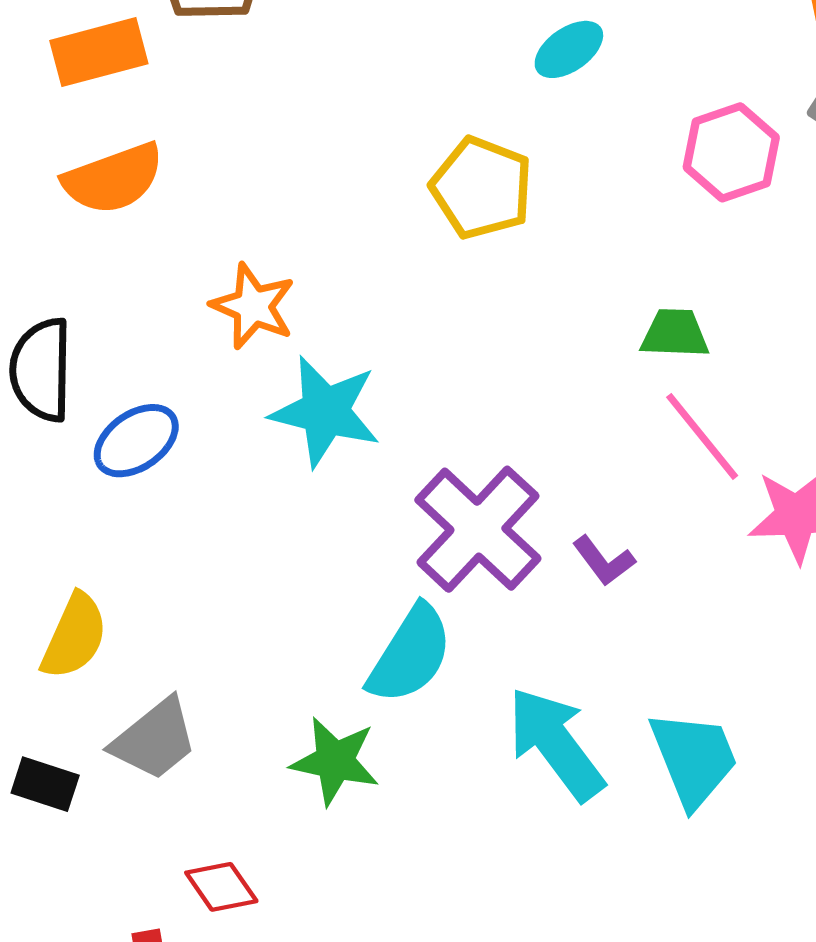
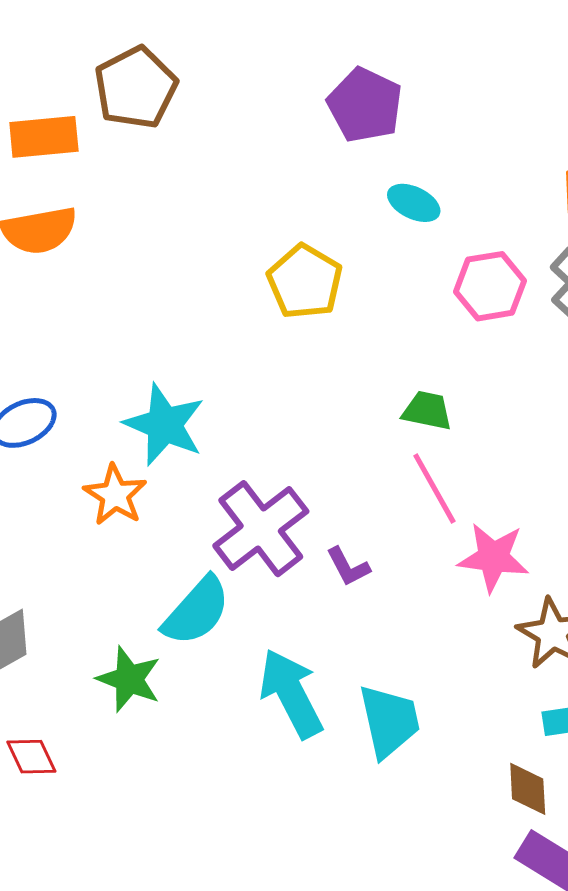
cyan ellipse: (569, 49) -> (414, 203), moved, turned 51
orange star: (253, 306) -> (115, 495), moved

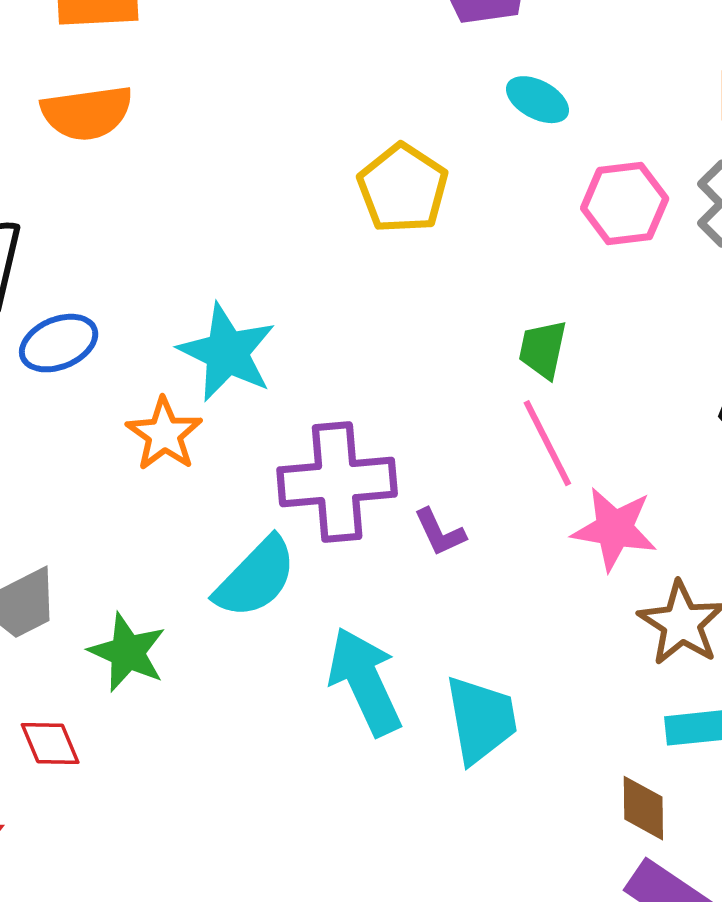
green trapezoid: (427, 411) -> (543, 349), turned -92
purple cross: (261, 529) -> (337, 482), turned 30
green star: (129, 679) -> (127, 652), moved

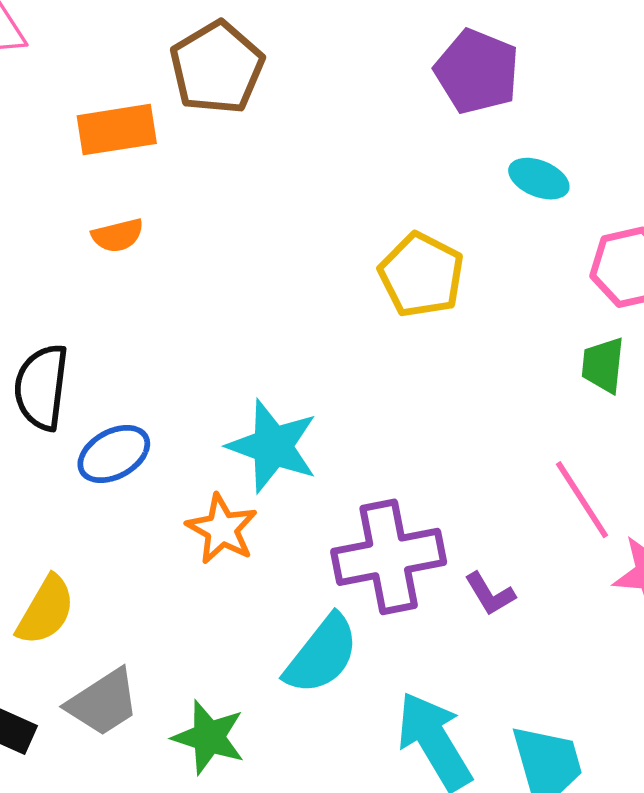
orange semicircle: (87, 113) -> (118, 235), size x0.6
green trapezoid: (543, 349) -> (603, 365), moved

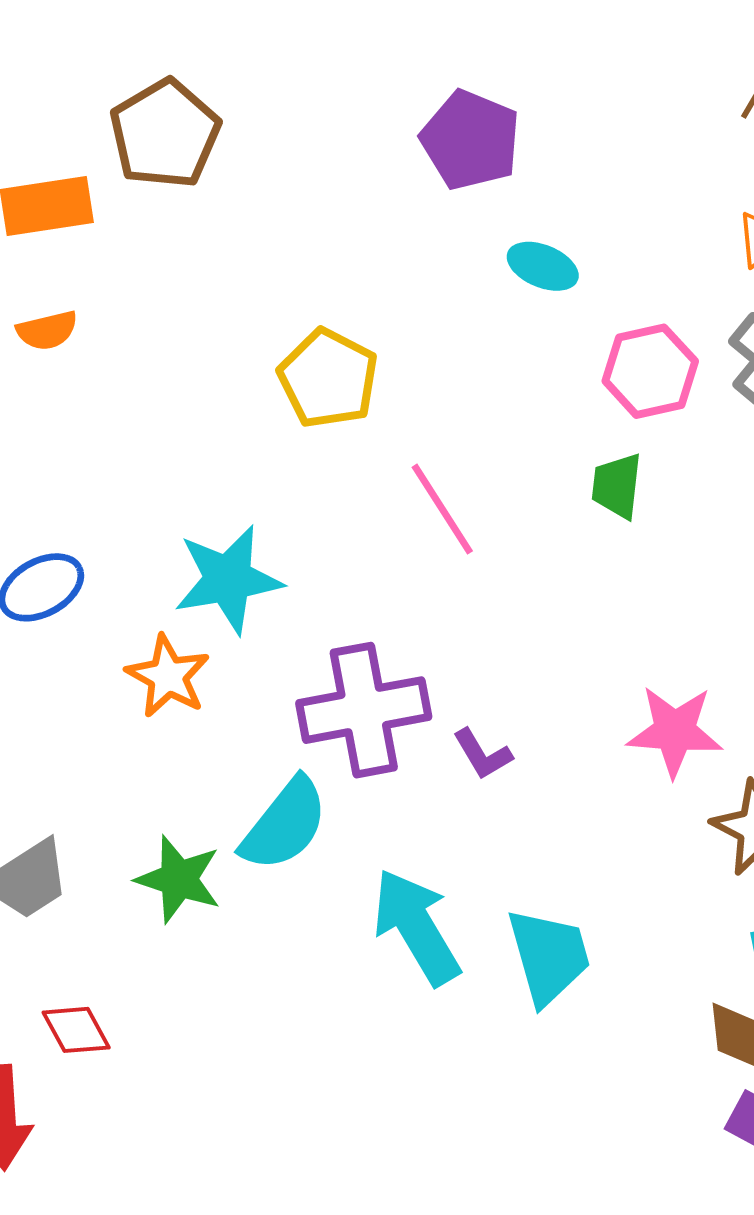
yellow pentagon: (421, 275) -> (328, 378), moved
cyan star: (273, 446) -> (228, 579), turned -30
pink line: (582, 500) -> (442, 509), moved
green star: (209, 737) -> (179, 879), moved

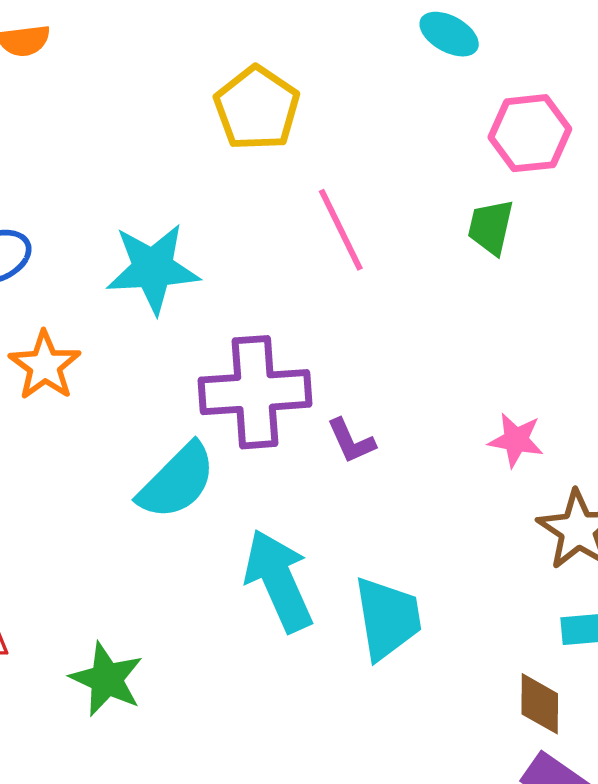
orange star: (168, 676) -> (45, 366), moved
pink star: (675, 731) -> (516, 440), size x0.7
green star: (179, 879) -> (107, 679), moved

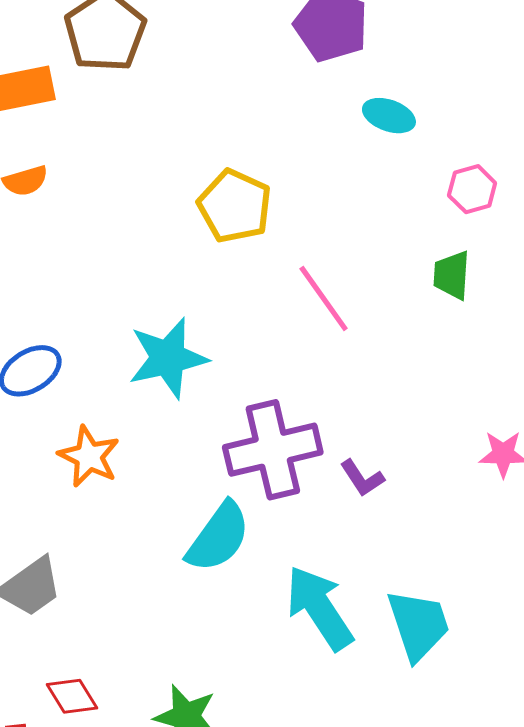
pink hexagon: (530, 133) -> (472, 189), size x0.7

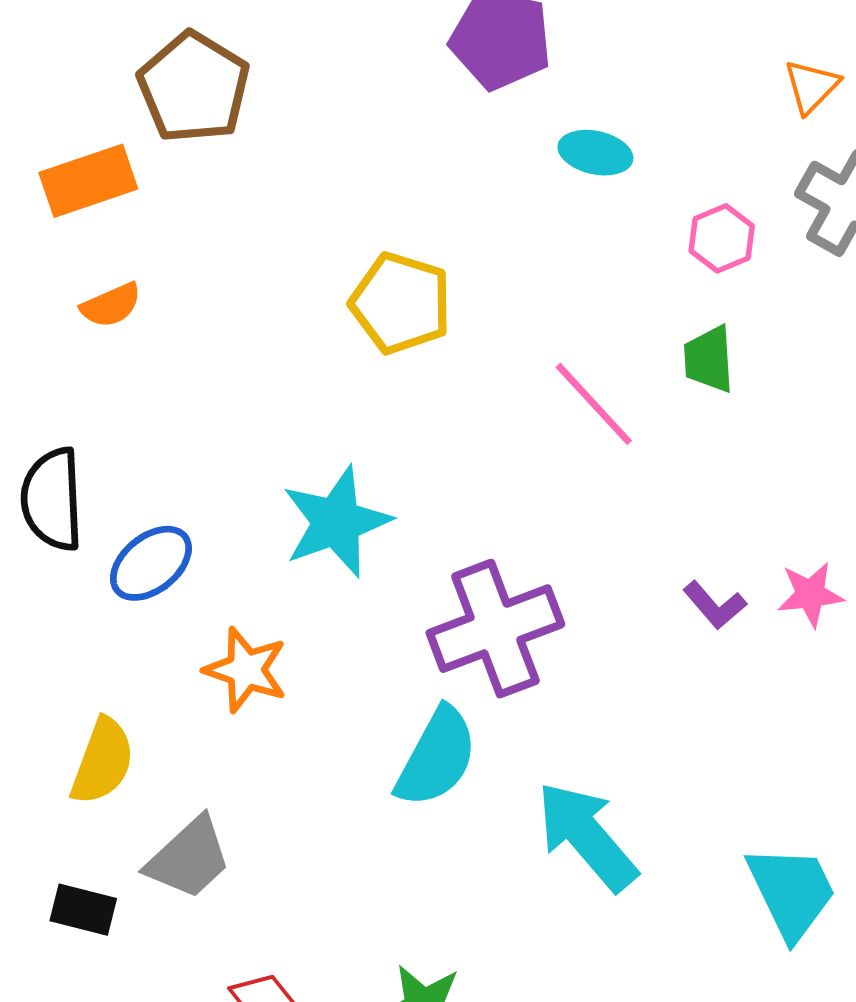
pink line: (324, 298) -> (594, 404), moved
purple L-shape: (362, 478) -> (715, 605), moved
cyan trapezoid: (418, 625) -> (792, 892), moved

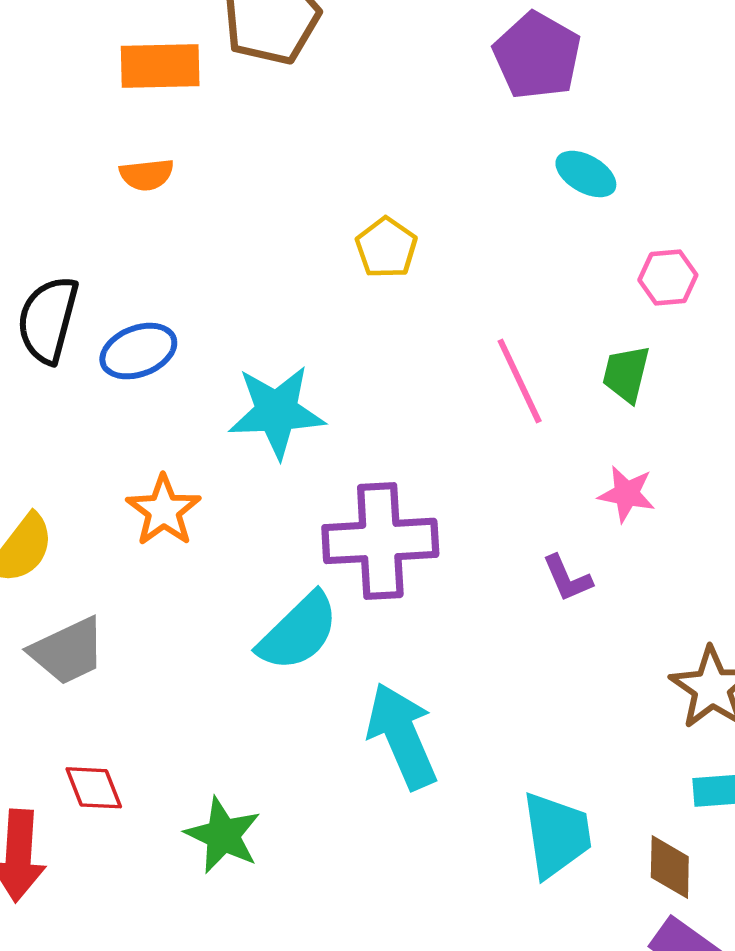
yellow pentagon: (401, 303) -> (386, 248), size x0.7
blue ellipse: (151, 563) -> (138, 351), moved
pink star: (810, 594) -> (627, 494), moved

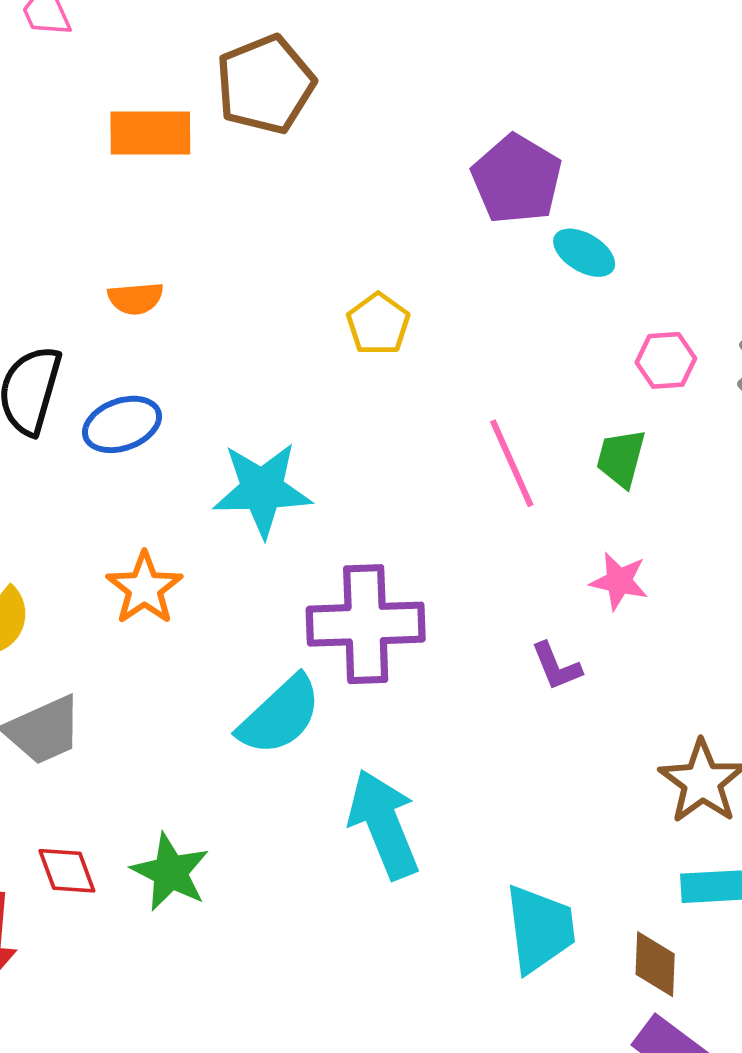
purple pentagon: (537, 56) -> (517, 179), moved
orange semicircle: (147, 175) -> (136, 298), moved
green star: (223, 835) -> (170, 872), moved

